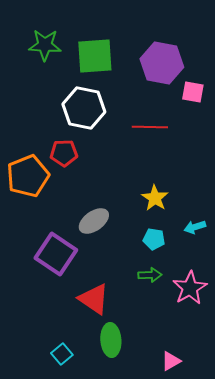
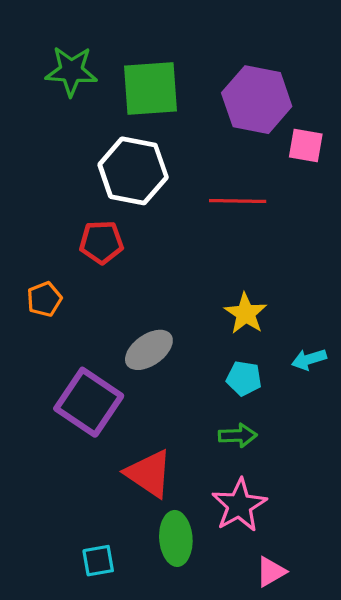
orange pentagon: (28, 176) -> (44, 299), moved, size x0.5
pink star: (190, 288) -> (239, 505), moved
cyan square: (62, 354) -> (98, 561), turned 30

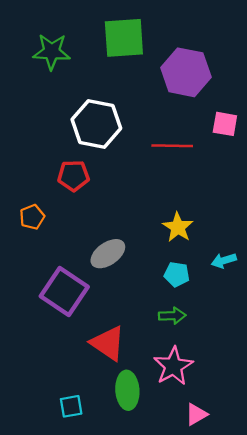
green square: (151, 88) -> (124, 38), moved
pink square: (306, 146) -> (225, 124), moved

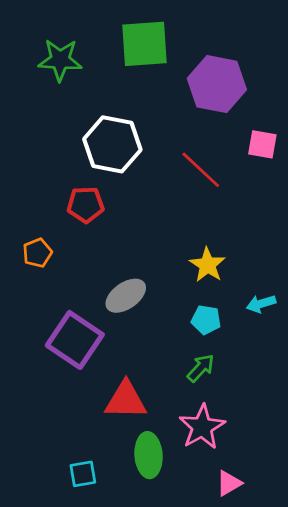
red line: (172, 146) -> (201, 170), turned 42
green arrow: (172, 316) -> (201, 368), turned -45
red triangle: (108, 343) -> (126, 400), turned -33

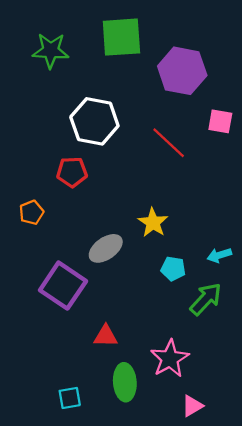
yellow star: (207, 265) -> (153, 223), moved
green arrow: (201, 368) -> (206, 299), moved, size x1.4
red triangle: (126, 400) -> (106, 336), size x0.7

